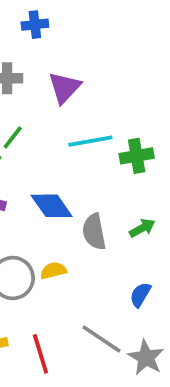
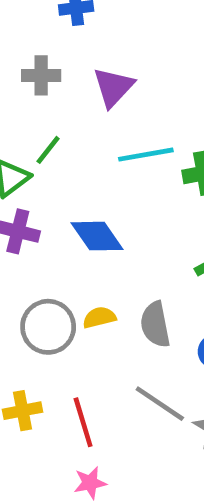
gray semicircle: (94, 232) -> (155, 325), moved

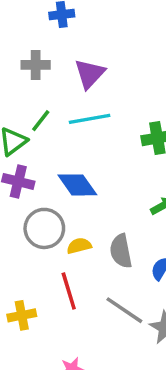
cyan line: (146, 155) -> (90, 119), moved
gray circle: (48, 327) -> (44, 228), moved
red line: (83, 422) -> (69, 291), moved

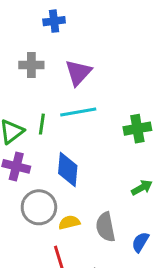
green line: (41, 121) -> (42, 124), moved, turned -30
blue diamond: (77, 185) -> (68, 169), turned 40

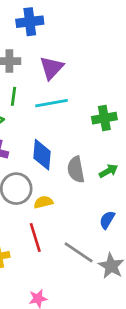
blue cross: (54, 21) -> (30, 22), size x1.4
green line: (42, 124) -> (13, 96), moved
gray semicircle: (106, 227) -> (76, 170), moved

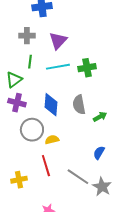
green cross: (104, 118) -> (87, 68), moved
gray semicircle: (76, 170) -> (79, 105), moved

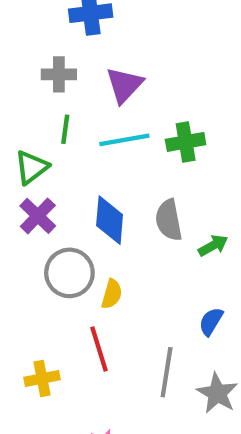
purple cross: (17, 103) -> (38, 216), turned 30
yellow semicircle: (52, 140) -> (112, 294), turned 120
gray line: (78, 177) -> (167, 372), turned 65

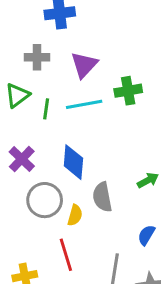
green line: (65, 129) -> (46, 109), moved
green cross: (186, 142) -> (128, 91), moved
green triangle: (31, 167) -> (17, 95), moved
gray semicircle: (169, 220) -> (102, 197), moved

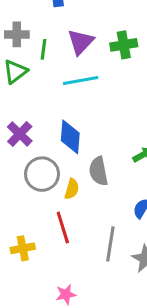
gray cross: (37, 57) -> (17, 34), moved
green cross: (128, 91) -> (124, 45), moved
green line: (46, 109) -> (44, 49), moved

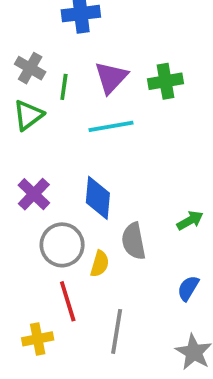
gray cross: (17, 34) -> (30, 68), turned 30
red line: (63, 228) -> (68, 301), moved
gray line: (110, 244) -> (117, 331), moved

